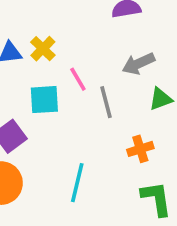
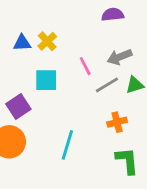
pink line: (78, 79) -> (85, 66), moved
gray line: (106, 102) -> (107, 85), moved, turned 70

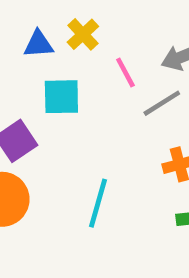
yellow cross: (47, 41) -> (83, 34), moved
blue triangle: (22, 43) -> (39, 44), moved

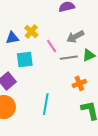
gray line: (162, 103) -> (69, 58), turned 30

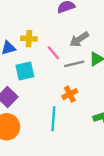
yellow cross: (31, 31) -> (29, 39), turned -32
orange cross: (79, 83) -> (70, 94), moved

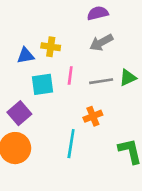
gray arrow: (79, 39) -> (101, 42), moved
pink line: (53, 53) -> (70, 75), moved, turned 42

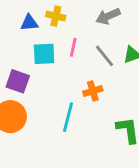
gray line: (101, 81) -> (104, 56), turned 55
purple square: (19, 113) -> (18, 81), turned -35

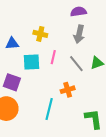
gray arrow: (108, 16) -> (79, 34), turned -54
blue triangle: (29, 23) -> (12, 43), moved

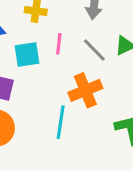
orange cross: (68, 90) -> (85, 90), size x1.5

